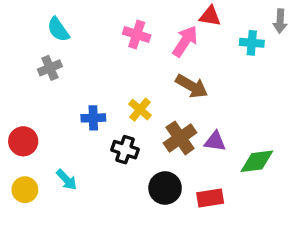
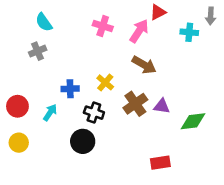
red triangle: (210, 16) -> (158, 12), turned -36
cyan arrow: (67, 180) -> (50, 113), moved, turned -102
black circle: (165, 188) -> (83, 141), moved
red rectangle: (210, 198) -> (160, 163), moved

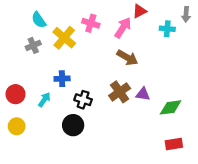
yellow cross: (105, 82) -> (64, 38), moved, size x1.5
red rectangle: (160, 163) -> (174, 144), moved

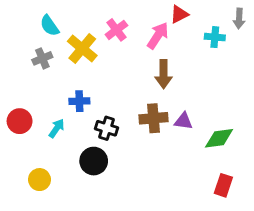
pink cross: (91, 23) -> (116, 30), turned 35
brown arrow: (127, 58) -> (164, 74), turned 60
brown cross: (120, 92) -> (154, 118), turned 30
yellow circle: (17, 126) -> (40, 180), moved
red rectangle: (174, 144) -> (223, 185), turned -63

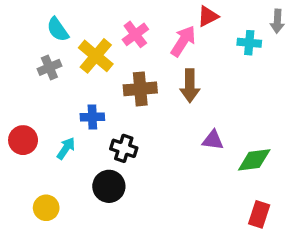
brown cross: (154, 118) -> (140, 89), moved

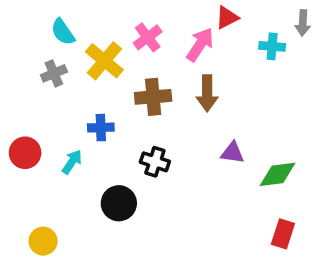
black cross: (124, 148) -> (155, 162), moved
yellow circle: (46, 208) -> (43, 241), moved

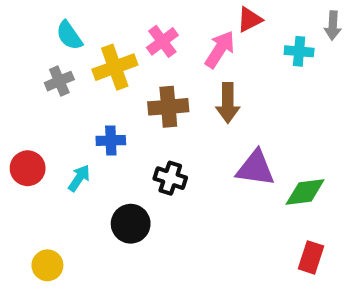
yellow cross: (104, 61) -> (115, 67), turned 30
purple triangle: (232, 153) -> (255, 168), size x1.5

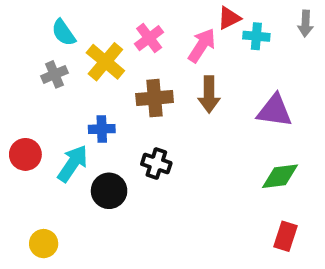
cyan cross: (299, 51) -> (256, 36), moved
yellow cross: (115, 67) -> (105, 62), turned -30
purple triangle: (255, 168) -> (275, 111), moved
cyan arrow: (79, 178) -> (73, 164), size x1.5
black circle: (131, 224) -> (109, 191), moved

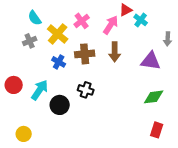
gray arrow: (305, 23) -> (168, 39), moved
cyan cross: (256, 36) -> (141, 20), turned 32
blue cross: (102, 129) -> (59, 62), moved, turned 32

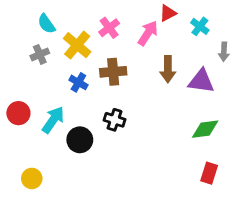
cyan cross: (141, 20) -> (200, 26), moved
brown arrow: (115, 52) -> (168, 69), moved

